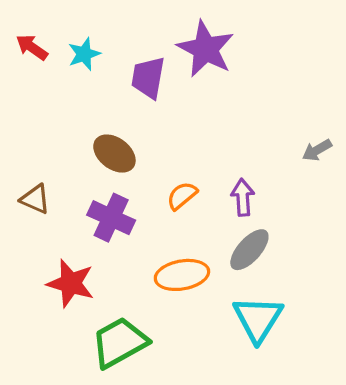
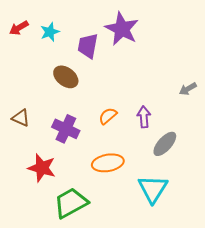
red arrow: (32, 47) -> (19, 28), turned -66
brown ellipse: (114, 154) -> (66, 77), moved
gray ellipse: (249, 250) -> (165, 144), moved

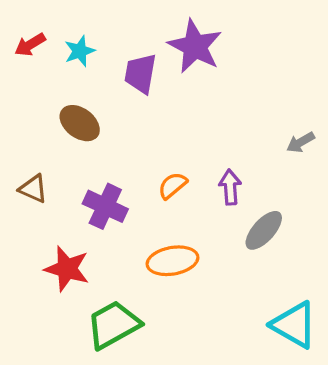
brown ellipse: (66, 77) -> (80, 123), moved
cyan triangle: (153, 189) -> (294, 325), moved, turned -32

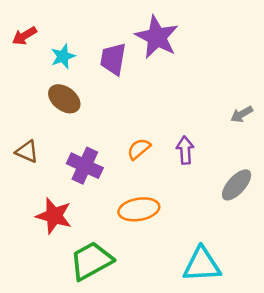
cyan star: (80, 51) -> (63, 56), moved
gray ellipse: (264, 230) -> (237, 185), moved
cyan triangle: (294, 325) -> (202, 265), moved, turned -33

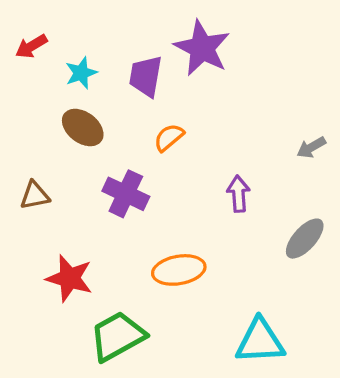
orange semicircle: (139, 149) -> (169, 137), moved
brown triangle: (27, 152) -> (35, 195), turned -35
purple cross: (85, 166) -> (126, 194), moved

